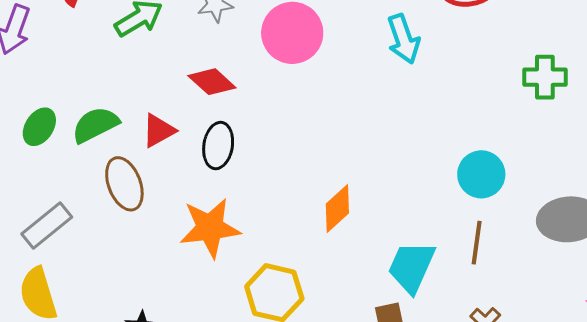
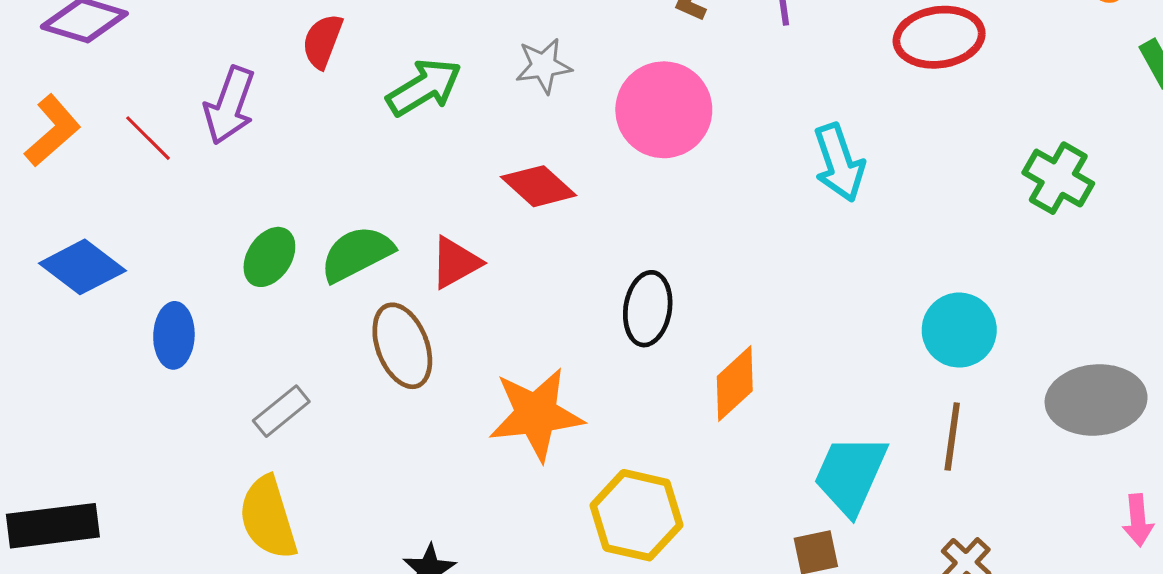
cyan arrow: (404, 39) -> (839, 163), moved
green cross: (545, 77) -> (1058, 178), turned 30
black ellipse: (218, 146) -> (648, 309), moved
gray rectangle: (47, 226) -> (281, 411), size x0.7

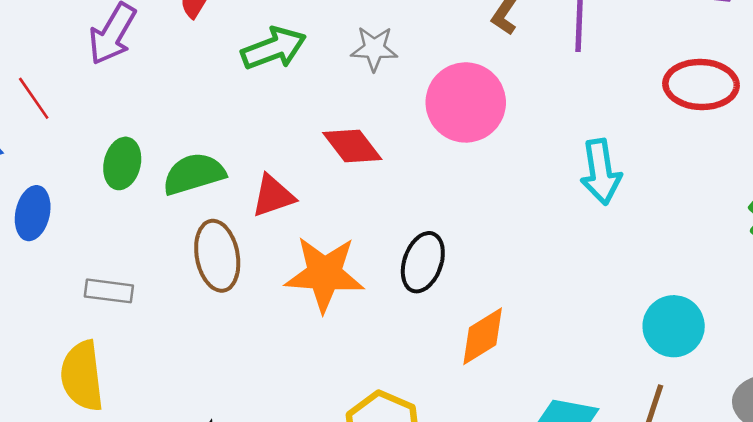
red line: (148, 138) -> (34, 98), moved
green ellipse: (269, 257) -> (122, 163), turned -30
gray rectangle: (281, 411) -> (109, 291), turned 36
orange star: (536, 414) -> (324, 274), moved

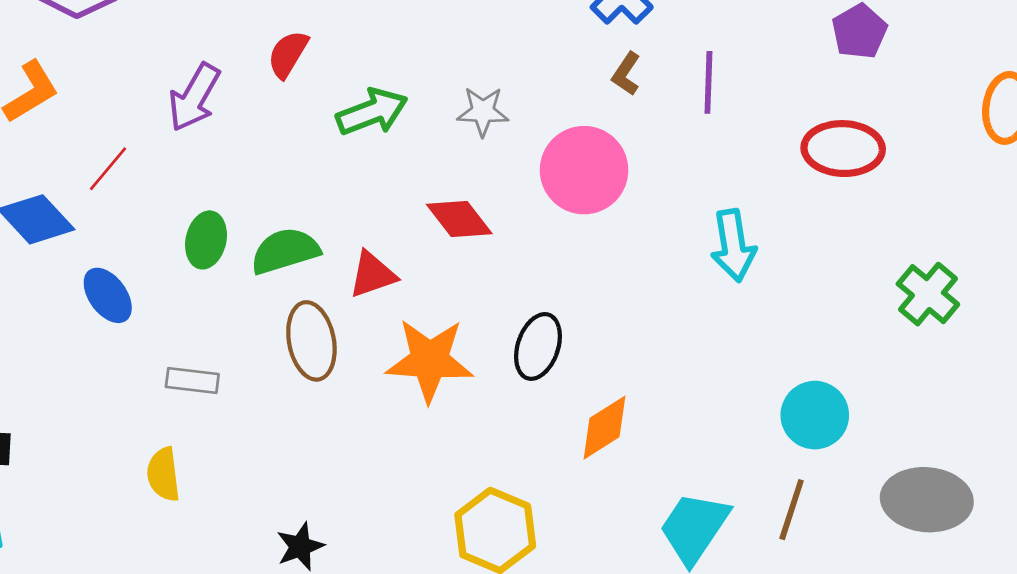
red line: (34, 98) -> (108, 169), turned 75
blue ellipse: (33, 213) -> (108, 295), turned -48
yellow semicircle: (82, 376) -> (163, 474), size x0.7

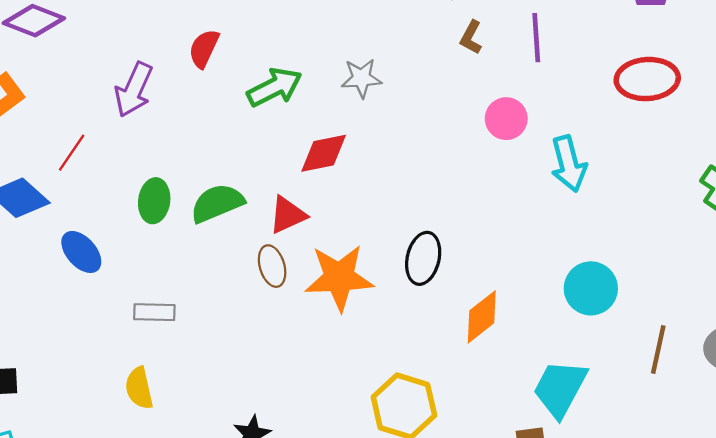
pink circle: (584, 170) -> (506, 119), moved, size x0.6
red diamond: (459, 219) -> (324, 153), moved, turned -58
brown ellipse: (311, 341) -> (272, 266), moved, size x0.7
cyan circle: (815, 415) -> (591, 288), moved
brown line: (792, 510) -> (658, 350), moved

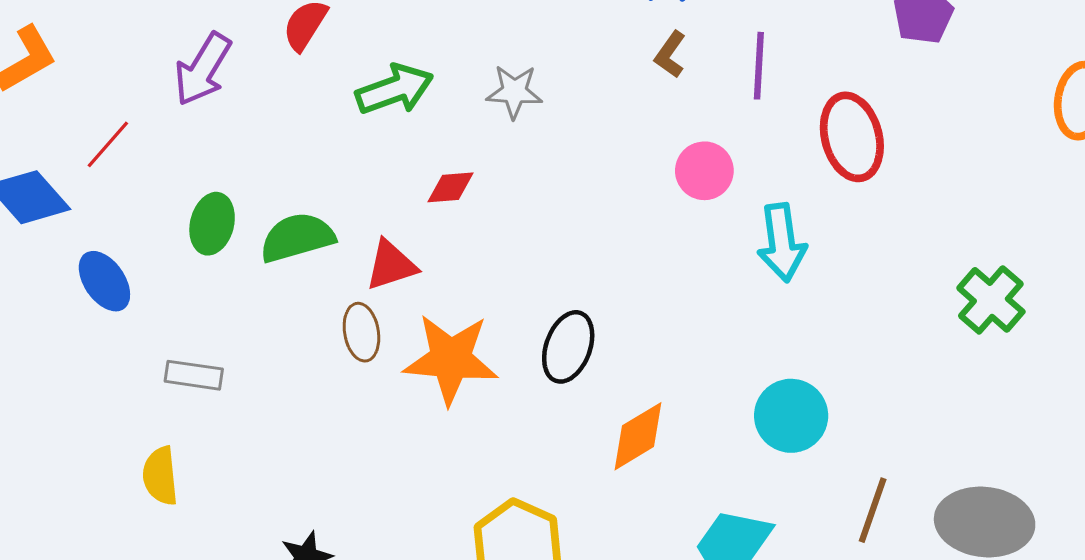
red ellipse: (647, 79) -> (852, 137), moved, turned 72
red diamond: (324, 153) -> (450, 187), size x0.7

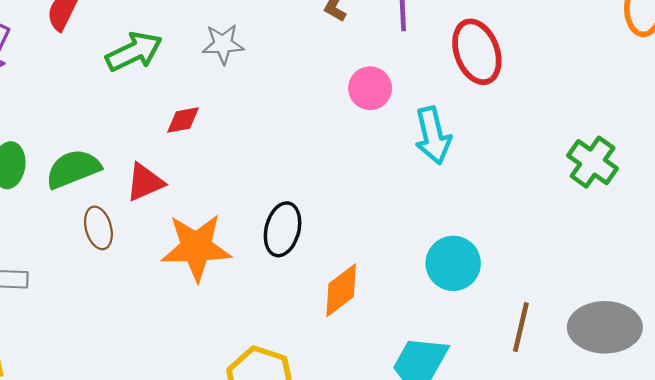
brown ellipse: (361, 332) -> (98, 228), moved

